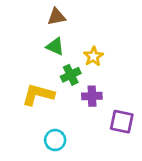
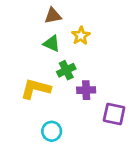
yellow star: (93, 56) -> (81, 36), moved

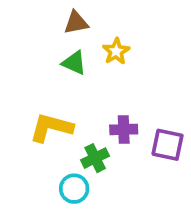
green cross: (66, 70) -> (95, 158), moved
purple square: (114, 114) -> (168, 145), moved

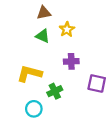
purple cross: (124, 129) -> (71, 61), moved
cyan circle: (74, 189) -> (34, 109), moved

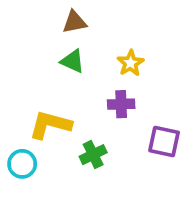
yellow star: (67, 29) -> (130, 63), moved
cyan circle: (34, 109) -> (22, 164), moved

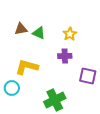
brown triangle: (74, 22) -> (21, 29), moved
green cross: (93, 155) -> (55, 100), moved, size x1.5

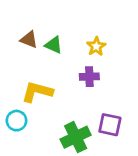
brown triangle: (21, 29) -> (29, 40), turned 32
purple square: (88, 76) -> (110, 125), moved

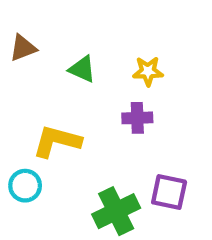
brown triangle: (29, 40) -> (23, 48), moved, turned -42
yellow star: (96, 46) -> (148, 71), turned 30

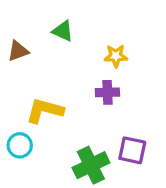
brown triangle: (23, 48) -> (18, 51), moved
green triangle: (82, 69) -> (63, 31), moved

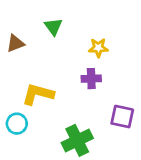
green triangle: (63, 31) -> (53, 27), turned 30
purple square: (132, 150) -> (122, 117), moved

